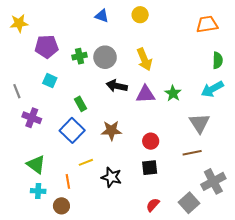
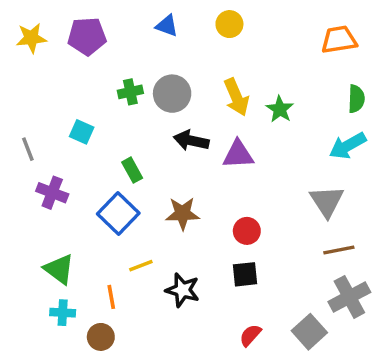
purple pentagon: (47, 47) -> (87, 36), moved
green star: (173, 93) -> (280, 109), moved
brown line: (192, 153) -> (339, 250), moved

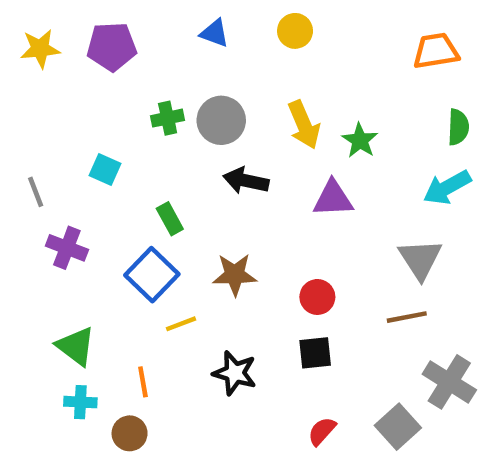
purple triangle: (238, 154) -> (333, 199), moved
brown line: (339, 250) -> (407, 317), moved
yellow line: (141, 266) -> (181, 324), moved
gray cross: (349, 297) -> (449, 382), turned -30

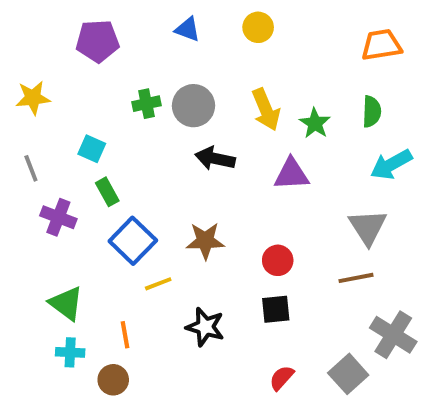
yellow star: (40, 49) -> (33, 98), moved
green semicircle: (458, 127) -> (372, 112), moved
green rectangle: (170, 219) -> (107, 192), moved

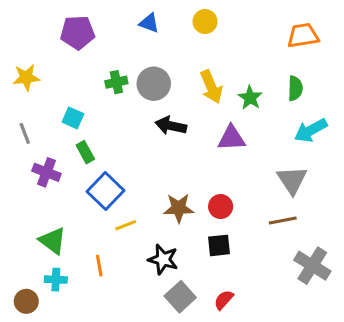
brown star: (205, 241) -> (179, 208), moved
gray square: (348, 374) -> (180, 297), moved
brown circle: (113, 380) -> (26, 301), moved

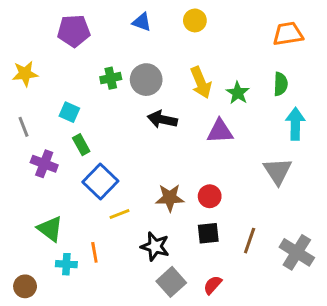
cyan arrow: (311, 130) -> (295, 124), turned 120
brown line: (283, 221) -> (250, 241), moved, turned -60
cyan cross: (56, 280) -> (66, 264), moved

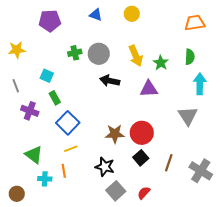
red circle: (210, 196) -> (142, 133), size x1.5
yellow line: (120, 214) -> (71, 149), moved
black square: (208, 233) -> (141, 158), turned -35

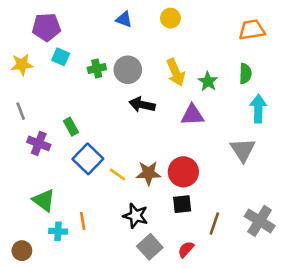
purple pentagon: (50, 21) -> (46, 27), moved
cyan square: (47, 76) -> (61, 57), moved
yellow line: (71, 149) -> (117, 174), moved, turned 56
black square: (141, 158) -> (182, 204), turned 35
brown line: (169, 163) -> (214, 224), moved

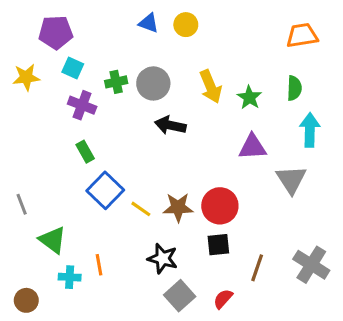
yellow circle: (170, 18) -> (186, 25), moved
gray line: (21, 111) -> (22, 204), moved
purple triangle: (192, 115) -> (252, 147), moved
purple cross: (39, 143) -> (82, 105), moved

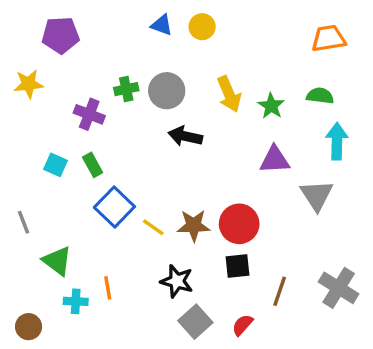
cyan square: (73, 68) -> (55, 165), moved
green semicircle: (294, 88) -> (320, 96), turned -85

